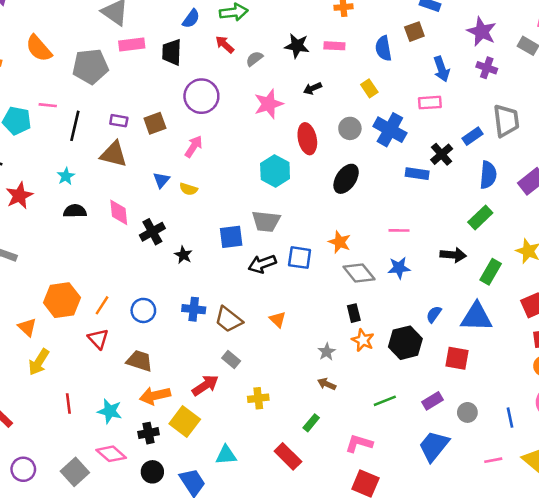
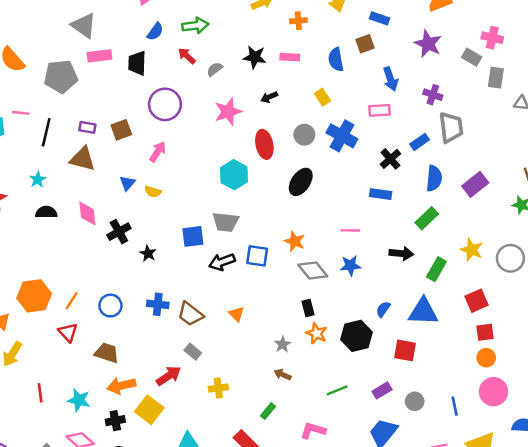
purple cross: (487, 68) -> (433, 95), moved
blue rectangle: (417, 174) -> (381, 194), moved

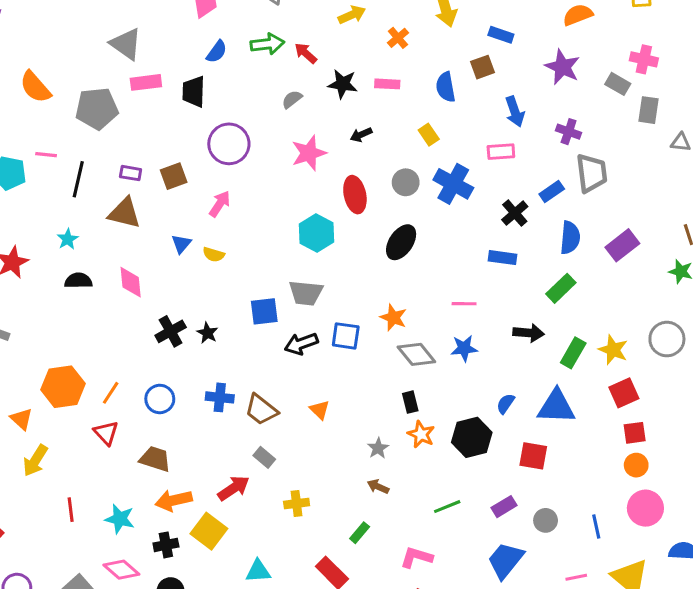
orange cross: (298, 21) -> (398, 38), turned -35
red arrow: (187, 56) -> (306, 53), moved
black cross: (119, 232) -> (171, 331), moved
yellow star: (472, 250) -> (613, 350), moved

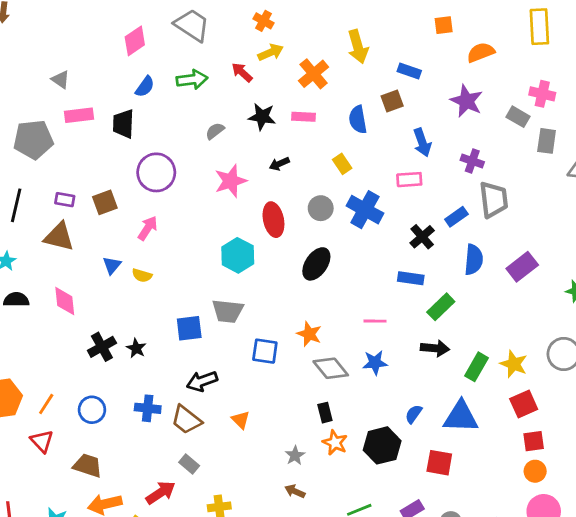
orange cross: (398, 38) -> (314, 74), size x1.5
gray triangle: (126, 44) -> (60, 79), size x0.6
red arrow: (306, 53) -> (242, 72), moved
green rectangle: (561, 288) -> (441, 307), moved
black arrow: (301, 344) -> (202, 381), moved

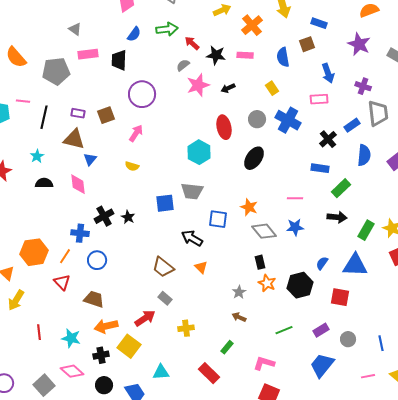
red arrow: (242, 72) -> (192, 43), moved
pink star: (231, 181) -> (198, 85), moved
blue triangle: (112, 265) -> (90, 159), moved
black arrow: (202, 381) -> (192, 238), moved, turned 50
blue cross: (148, 408) -> (80, 233), moved

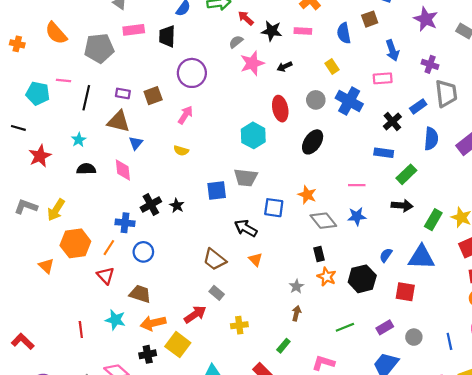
yellow arrow: (16, 300) -> (56, 210), moved
brown arrow: (239, 317) -> (296, 313), turned 80
cyan star: (71, 338) -> (115, 320), moved

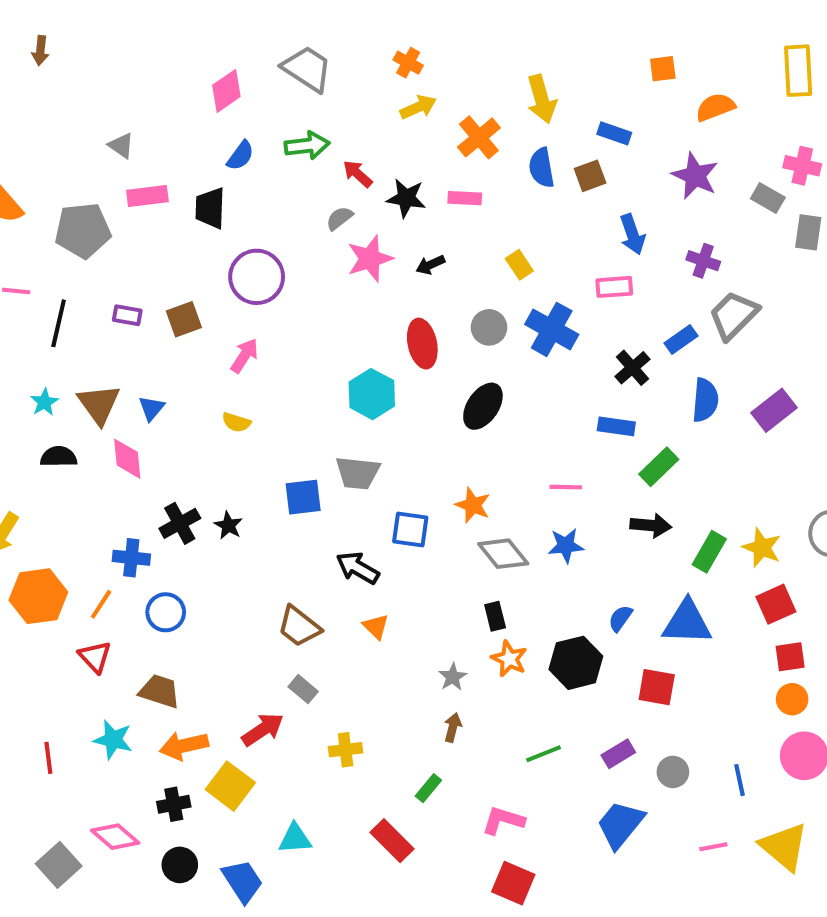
blue semicircle: (344, 33) -> (542, 168), moved
gray trapezoid: (446, 93) -> (734, 315), turned -128
brown triangle: (119, 121) -> (99, 404), moved, turned 40

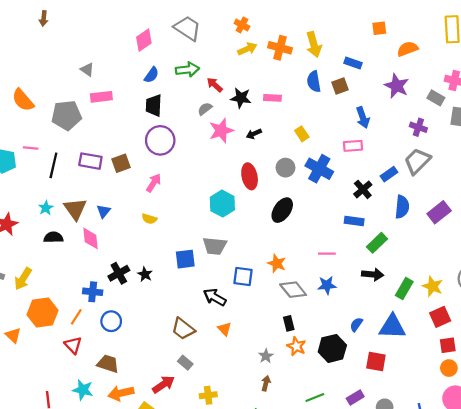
orange cross: (479, 137) -> (280, 48), moved, turned -35
black trapezoid: (210, 208) -> (154, 106), moved
purple cross: (703, 261) -> (418, 127), moved
purple rectangle: (127, 315) -> (90, 161), size x1.5

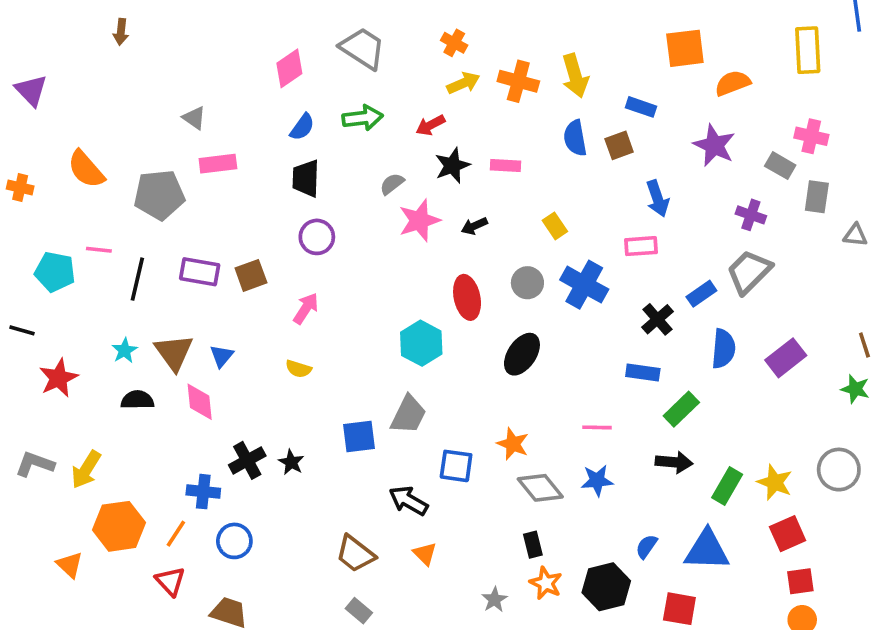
orange square: (379, 28) -> (685, 48), size x1.6
red arrow: (215, 85) -> (430, 125), moved, turned -70
black star: (241, 98) -> (452, 166), turned -30
purple circle: (160, 140) -> (317, 237), size x0.7
gray trapezoid: (215, 246) -> (408, 415), turned -70

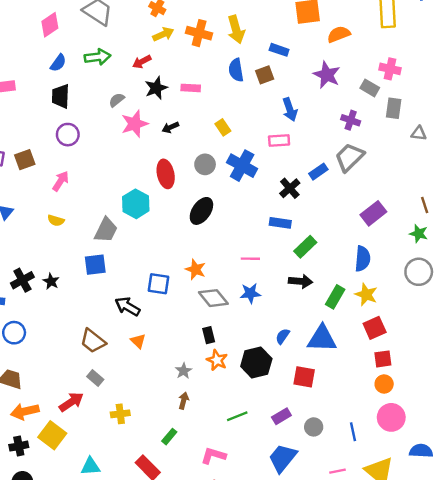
blue semicircle: (723, 349) -> (363, 259), moved
gray trapezoid: (408, 415) -> (106, 230), moved
gray circle: (839, 470) -> (419, 272), moved

